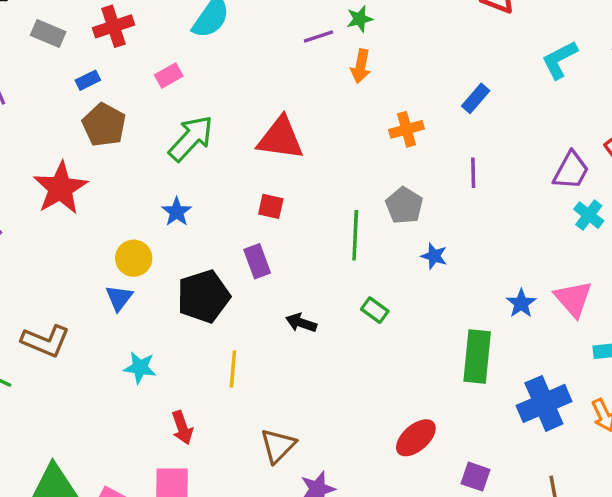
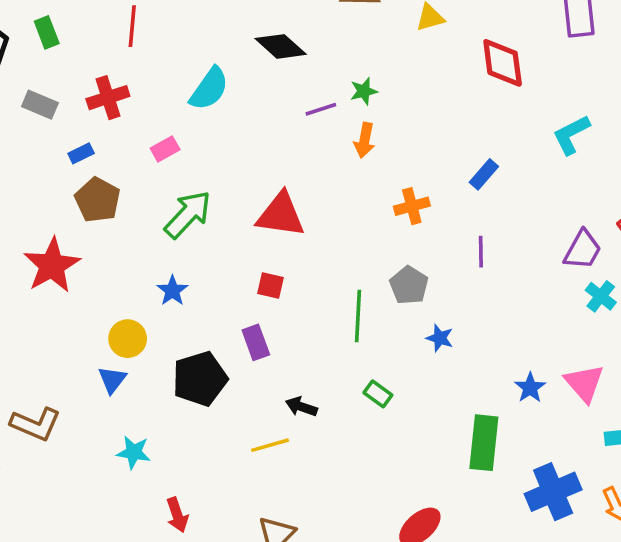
yellow line: (233, 369) -> (270, 445), moved, turned 69

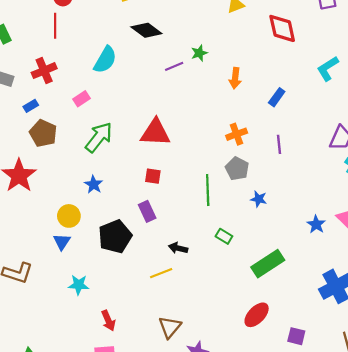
orange arrow: (365, 140) -> (235, 78), moved
orange cross: (412, 206) -> (237, 134), moved
green rectangle: (484, 443) -> (268, 264), moved, turned 56

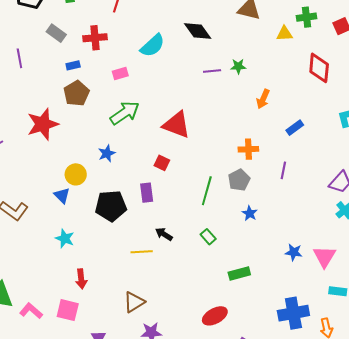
blue star: (316, 224) -> (294, 252), turned 30
blue triangle: (62, 242) -> (62, 195), turned -36
green rectangle: (268, 264) -> (239, 273), size x0.7

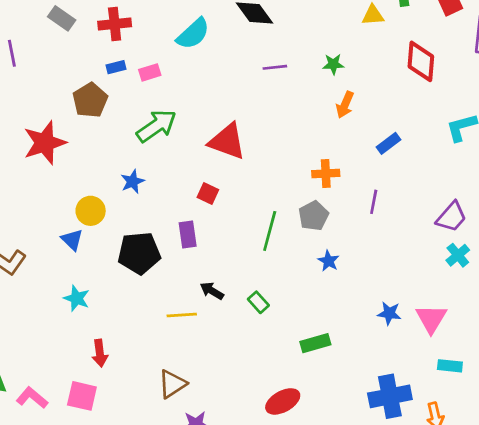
blue rectangle: (73, 65) -> (116, 67), moved
green star: (238, 66) -> (333, 64), moved
green rectangle: (208, 237) -> (258, 302), moved

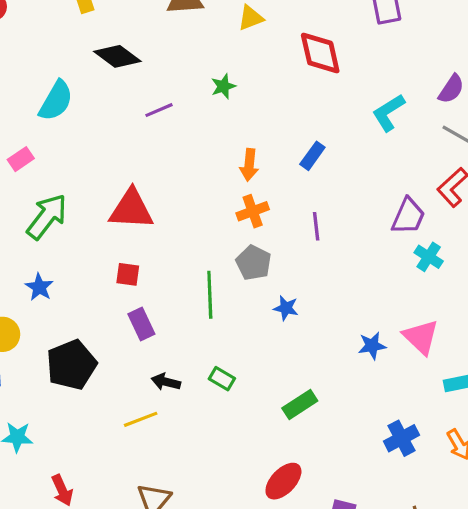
orange arrow: (345, 105) -> (249, 165), moved
purple rectangle: (188, 234) -> (141, 324), moved
blue cross: (390, 396) -> (402, 438), size x0.7

